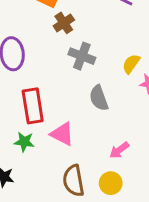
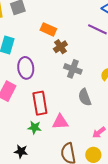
pink triangle: (62, 134) -> (60, 122), turned -30

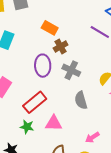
purple ellipse: (26, 68) -> (43, 66), moved
red rectangle: (40, 103) -> (35, 102), turned 55

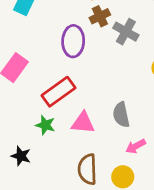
gray cross: (71, 70) -> (126, 32), moved
gray semicircle: (81, 100) -> (121, 115), moved

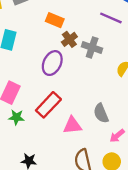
purple ellipse: (73, 41) -> (52, 63), turned 35
green star: (45, 125) -> (16, 117), moved

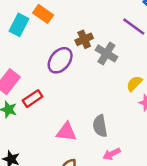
orange rectangle: (55, 20) -> (43, 14), moved
red rectangle: (48, 105) -> (33, 99), moved, size x0.7

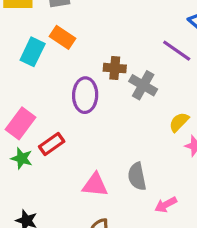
brown cross: (84, 39) -> (115, 68), turned 30
purple ellipse: (60, 60) -> (85, 95), turned -36
pink arrow: (112, 154) -> (166, 205), moved

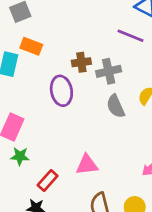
gray cross: (143, 85) -> (109, 71), turned -30
red rectangle: (52, 144) -> (48, 180), moved
gray semicircle: (137, 176) -> (116, 106), moved

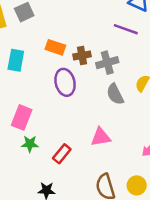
orange rectangle: (31, 46) -> (55, 47), moved
pink triangle: (87, 165) -> (101, 137), moved
red rectangle: (48, 180) -> (62, 154), moved

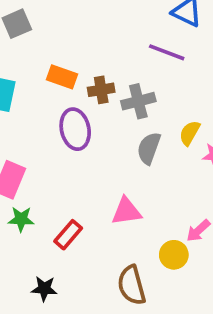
gray semicircle: (115, 94) -> (149, 148), turned 45
yellow circle: (137, 185) -> (174, 255), moved

